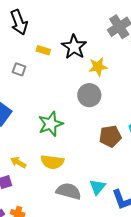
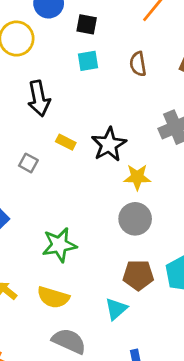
gray circle: (89, 95) -> (135, 219), moved
cyan triangle: (97, 187) -> (116, 309), moved

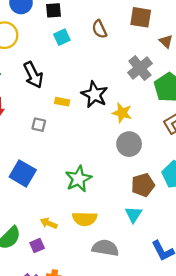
yellow star: (137, 177) -> (122, 113), turned 30

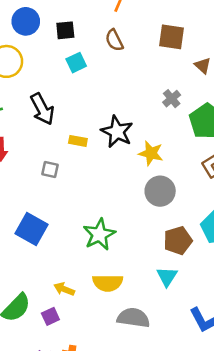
brown semicircle: (99, 29) -> (114, 40), moved
gray cross: (140, 68) -> (172, 99), size x0.6

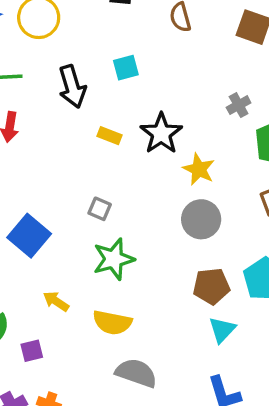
cyan square: (76, 63) -> (126, 68), moved
gray square: (50, 169) -> (100, 209), moved
cyan triangle: (167, 277) -> (222, 330), moved
yellow arrow: (64, 289) -> (56, 301), moved

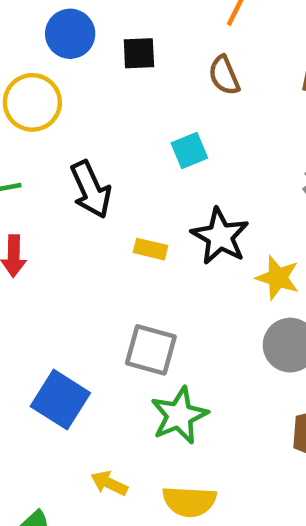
cyan square: (126, 68) -> (189, 150), moved
gray square: (100, 209) -> (151, 350), size x1.6

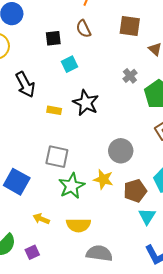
black square: (139, 53) -> (53, 38), moved
yellow star: (278, 278) -> (103, 179), moved

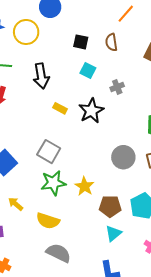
cyan square: (69, 64) -> (88, 70), turned 35
gray cross: (130, 76) -> (117, 87), moved
gray circle: (121, 151) -> (123, 157), moved

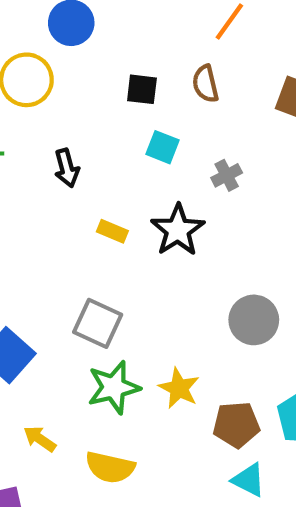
black arrow: (41, 76) -> (67, 168), size x0.7
cyan triangle: (113, 233) -> (249, 480), turned -48

